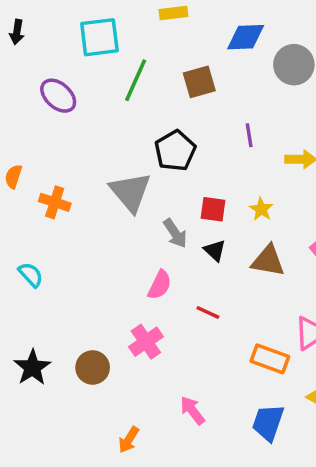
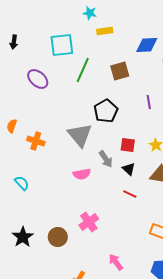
pink semicircle: (160, 285) -> (82, 174), moved, turned 54
red line: (208, 312) -> (130, 194), moved

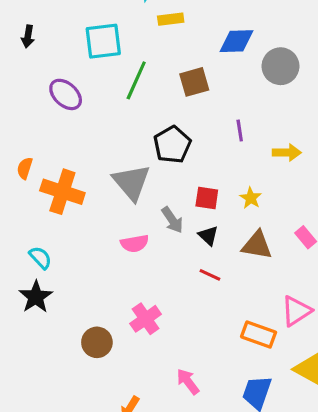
orange cross: (36, 141) -> (62, 192), size x1.5
black star: (23, 237) -> (36, 297), moved

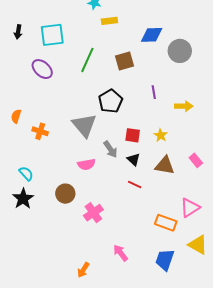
cyan square: (103, 41) -> (52, 35), moved
orange cross: (62, 192) -> (40, 131), size x0.6
brown circle: (97, 342) -> (65, 194), moved

